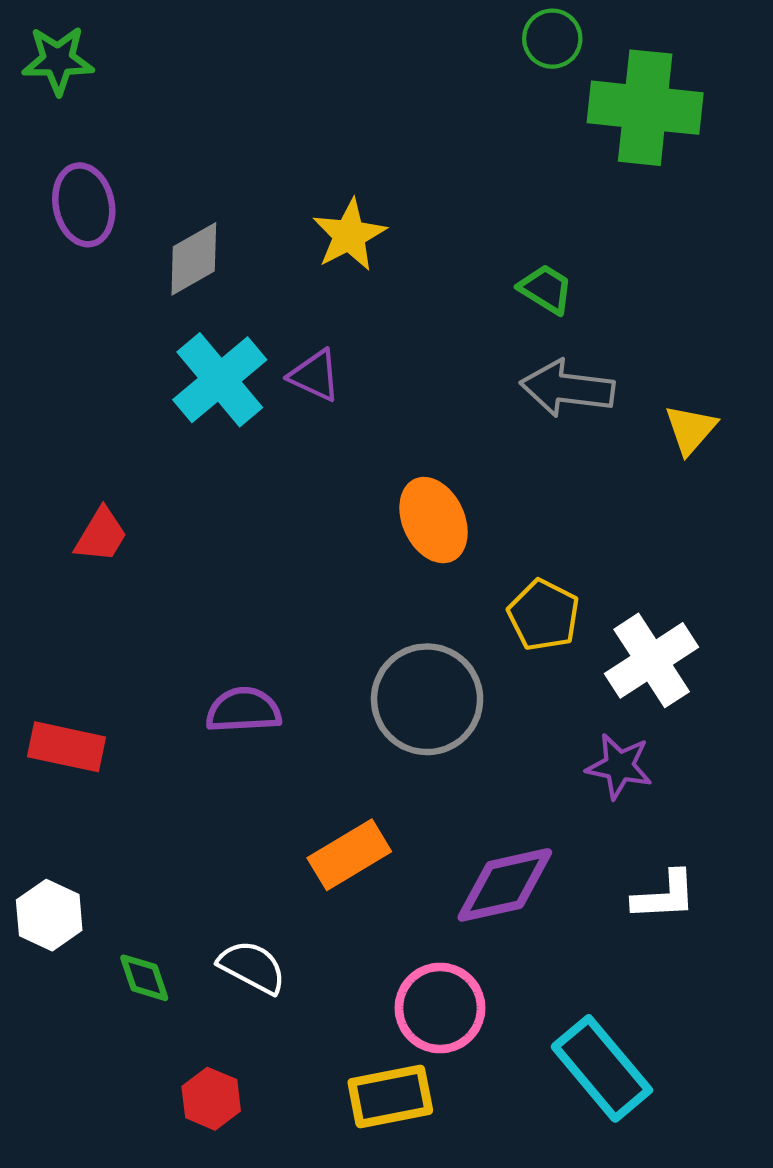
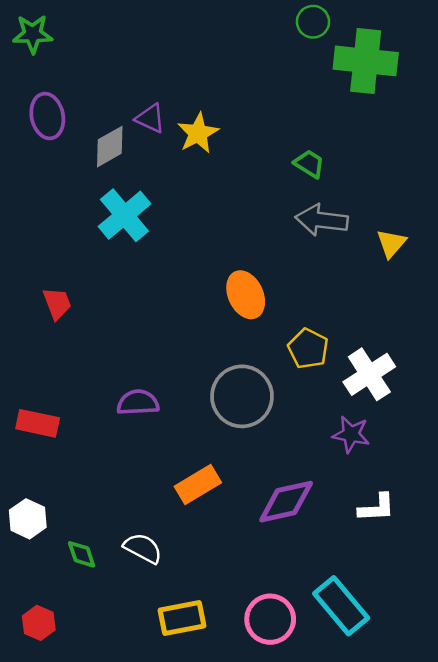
purple triangle: (315, 375) -> (150, 118), moved
red trapezoid: (101, 535) -> (57, 303), turned -52
pink circle: (440, 1008) -> (270, 619), moved
yellow rectangle: (390, 1097) -> (182, 618), moved
red hexagon: (211, 1099) -> (39, 623), moved

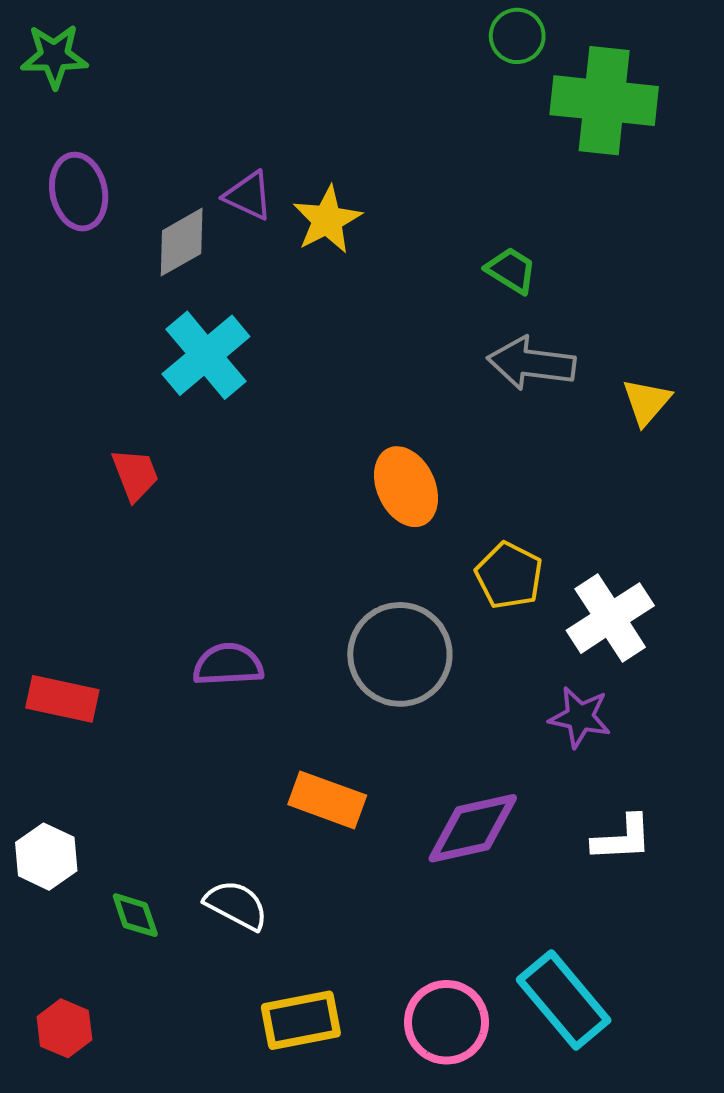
red trapezoid: (57, 303) -> (135, 475), moved
orange rectangle: (198, 485) -> (327, 800), turned 51

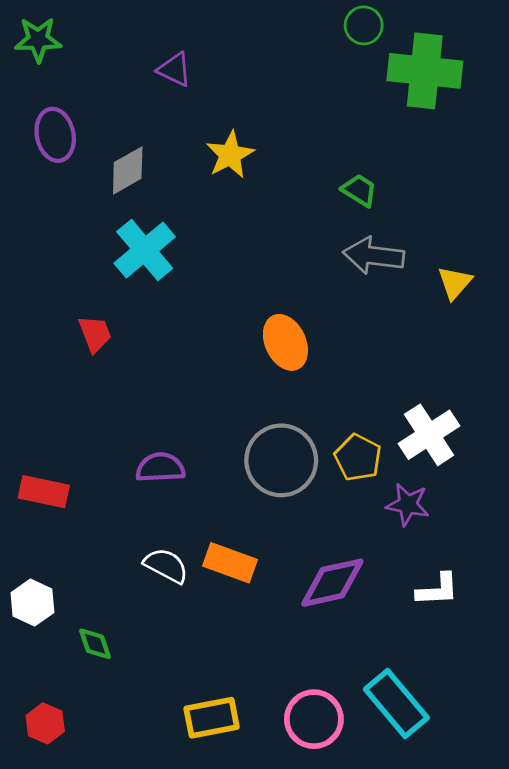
purple triangle: (248, 196) -> (175, 69), moved
yellow pentagon: (509, 576) -> (358, 458), moved
white semicircle: (236, 905) -> (166, 566), moved

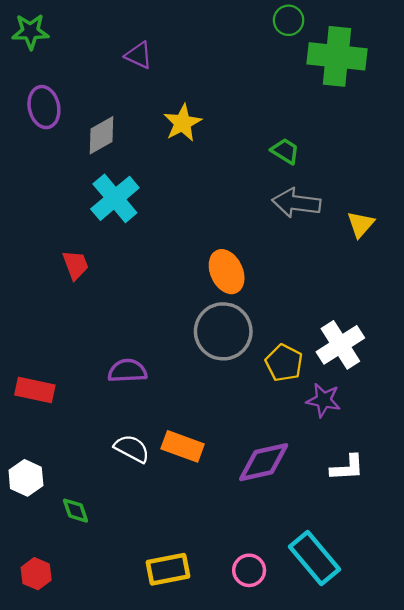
gray circle: (281, 460) -> (223, 331), moved
pink circle: (314, 719) -> (249, 570), size x0.7

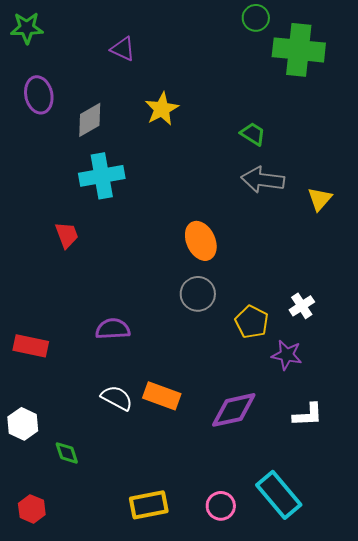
cyan cross: (115, 198) -> (102, 176), turned 30
gray circle: (223, 331) -> (198, 294), size x0.7
white cross: (340, 345) -> (302, 306), size x0.6

